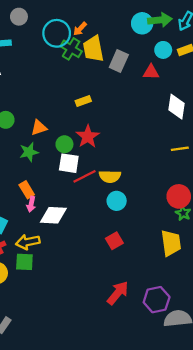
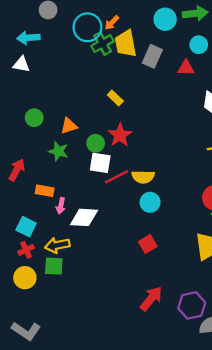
cyan circle: (142, 23) -> (165, 19), moved
green cross: (71, 49) -> (103, 44), turned 30
yellow rectangle: (83, 101) -> (115, 98), turned 64
green star: (29, 152) -> (58, 151), turned 30
orange rectangle: (27, 190) -> (45, 191), moved, turned -49

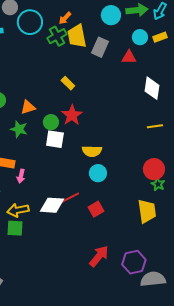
cyan circle: (87, 27) -> (30, 22), moved
red line: (116, 177) -> (69, 198), moved
white diamond: (84, 217) -> (52, 205), moved

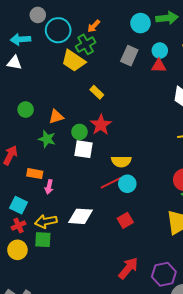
yellow trapezoid: (77, 36) -> (73, 61), moved, turned -45
cyan circle: (140, 37) -> (160, 51), moved
red line: (69, 198) -> (111, 183), moved

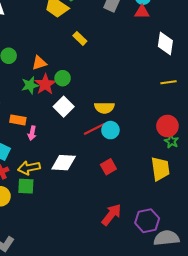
red star: (101, 125) -> (45, 84), moved
green star: (47, 139) -> (30, 85), turned -30
white square: (84, 149) -> (64, 107), moved, turned 36

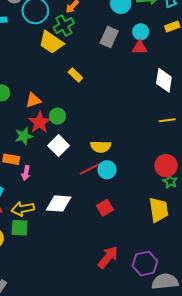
green star: (30, 85) -> (24, 136), moved

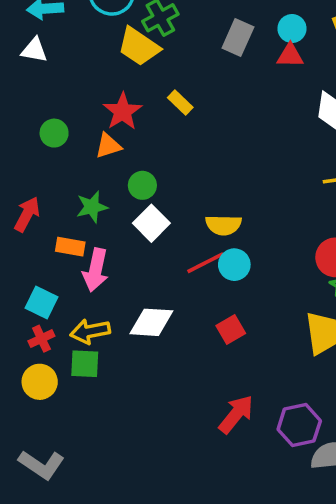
green circle: (57, 116) -> (142, 185), moved
red star: (40, 122) -> (123, 111), moved
pink arrow: (26, 173) -> (96, 270), size x1.6

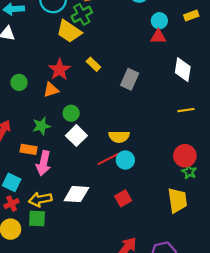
gray rectangle: (238, 38) -> (130, 79), moved

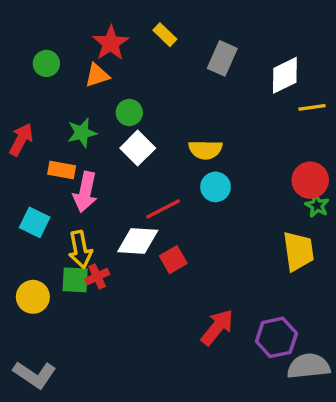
white diamond: (183, 70) -> (285, 75), moved, turned 55
red line: (108, 159) -> (163, 209), moved
red square: (123, 198) -> (173, 260), moved
yellow arrow: (40, 199) -> (80, 249), turned -90
red cross: (12, 204) -> (97, 277), moved

